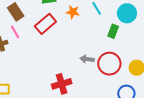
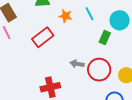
red rectangle: (45, 24) -> (43, 37), moved

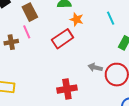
orange star: (65, 16) -> (77, 19), moved

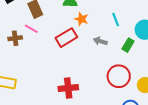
pink line: (27, 32) -> (31, 29), turned -40
gray arrow: (95, 67) -> (100, 41), moved

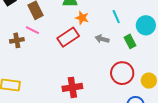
green rectangle: (128, 45) -> (130, 41), turned -56

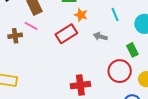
green rectangle: (130, 41) -> (132, 50), moved
red cross: (72, 87) -> (80, 85), moved

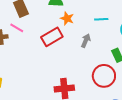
cyan line: (115, 15) -> (101, 19), turned -72
gray arrow: (100, 36) -> (86, 41), turned 96

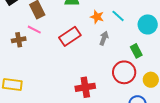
orange star: (67, 18) -> (97, 17), moved
cyan line: (101, 19) -> (118, 16), turned 48

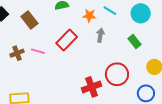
pink line: (34, 30) -> (38, 51), moved
red circle: (124, 72) -> (117, 74), moved

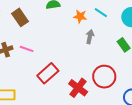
red rectangle: (67, 40) -> (48, 73), moved
red cross: (92, 87) -> (78, 88), turned -36

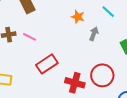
orange star: (80, 16) -> (78, 17), moved
red cross: (78, 88) -> (75, 83), turned -30

